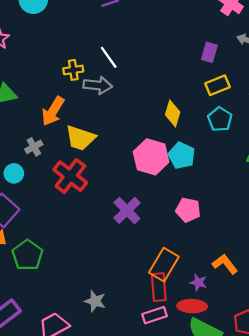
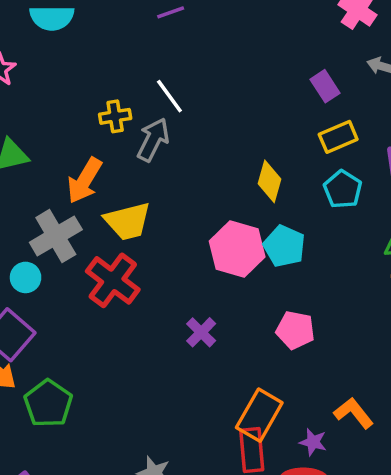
purple rectangle: (209, 52) -> (325, 86), turned -48
gray arrow: (98, 85) -> (153, 140), turned -68
yellow trapezoid: (80, 138) -> (128, 221), turned -32
gray cross: (34, 147) -> (56, 236), size x1.8
purple cross: (127, 210) -> (201, 332), size x0.7

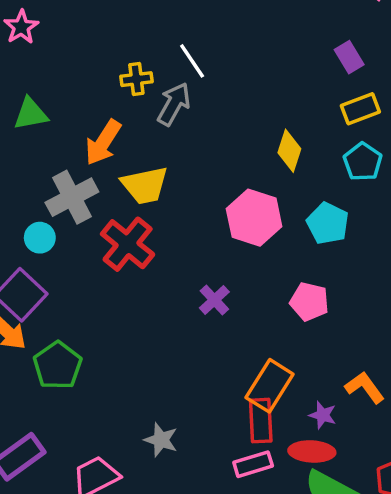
cyan pentagon: (284, 246) -> (328, 223), moved

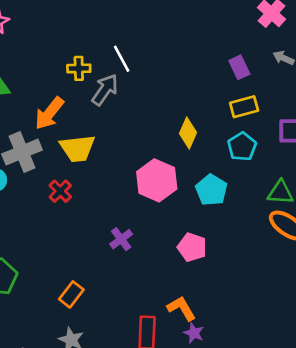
red cross: (128, 244) -> (60, 191), size x0.6
orange rectangle: (270, 386) -> (71, 294), moved, size x0.7
orange L-shape: (365, 387) -> (181, 308), moved

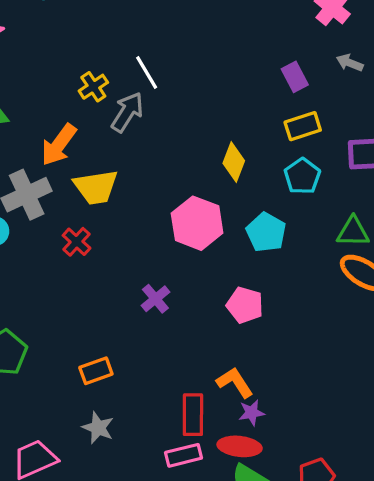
yellow cross: (79, 68) -> (93, 87), turned -30
orange rectangle: (71, 294) -> (96, 371), turned 35
purple star: (194, 333) -> (252, 413), turned -30

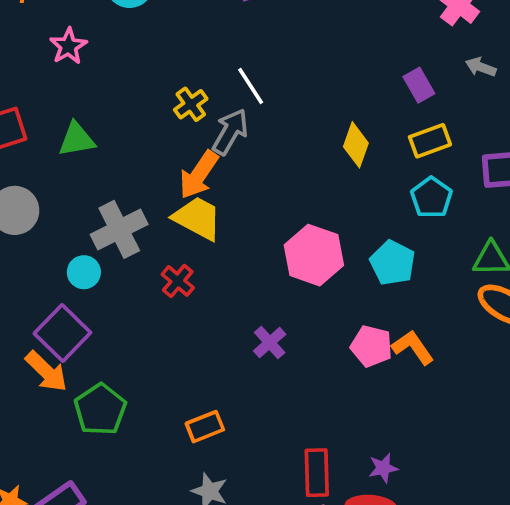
orange arrow: (59, 145) -> (199, 175), moved
yellow diamond: (234, 162) -> (356, 145), moved
yellow trapezoid: (96, 187) -> (197, 218), turned -141
orange L-shape: (235, 382) -> (413, 347), moved

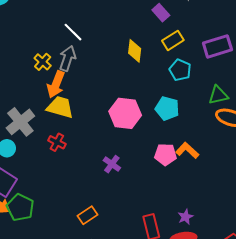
yellow cross: (191, 104) -> (43, 62), moved
green pentagon: (100, 409) -> (20, 207), moved

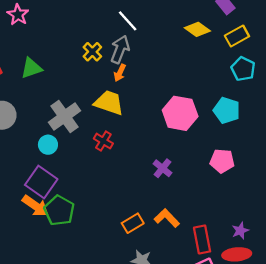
yellow diamond: (135, 51) -> (197, 29), moved, turned -65
orange arrow: (56, 84) -> (120, 73), moved, size x0.6
orange L-shape: (187, 150) -> (167, 218), moved

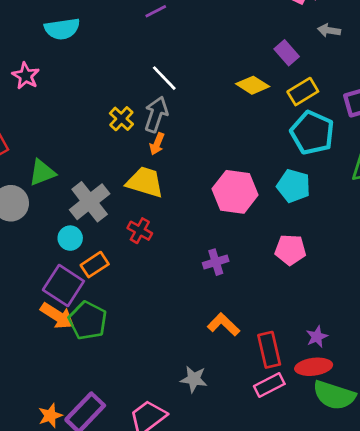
green triangle: (31, 68) -> (42, 172), moved
cyan pentagon: (243, 69) -> (312, 133), size x1.4
purple cross: (163, 168) -> (216, 262), turned 36
orange rectangle: (133, 223) -> (95, 265), moved

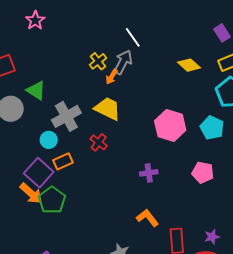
yellow diamond: (253, 85) -> (189, 65), moved
orange arrow: (157, 144) -> (112, 77), moved
green triangle: (42, 172) -> (36, 91), turned 45

